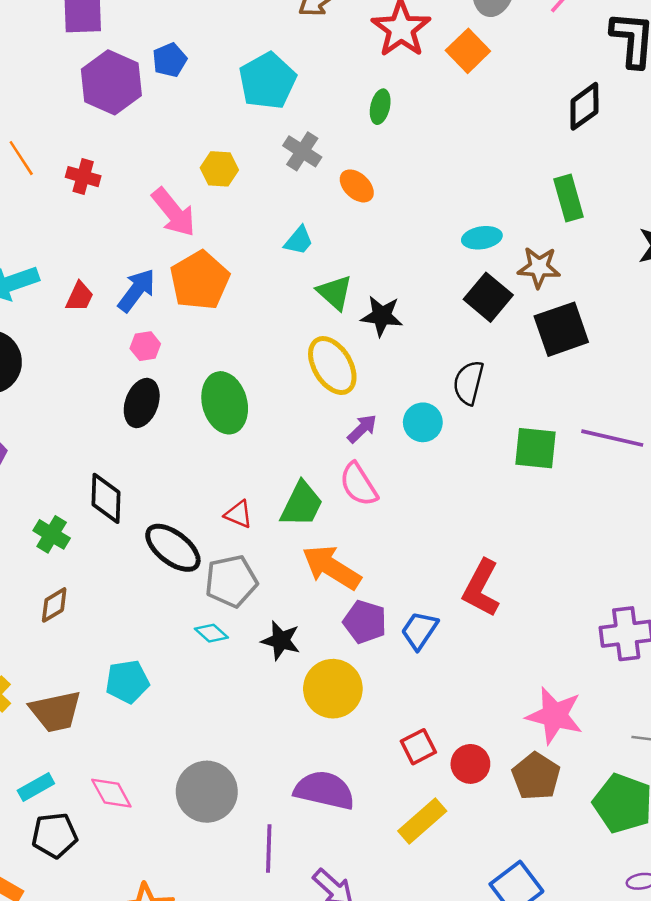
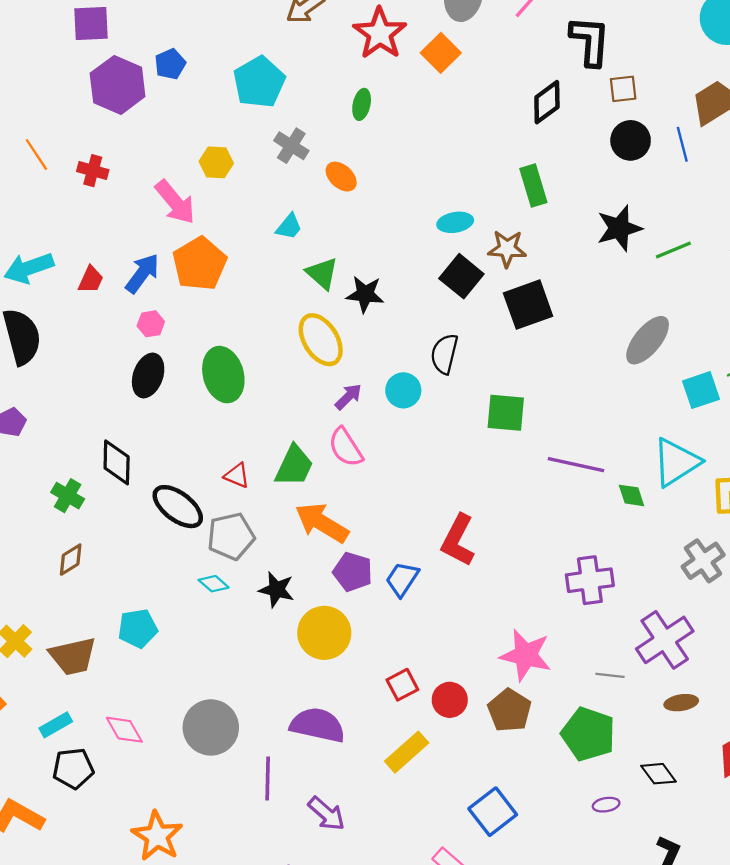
purple line: (612, 438) -> (576, 465), moved

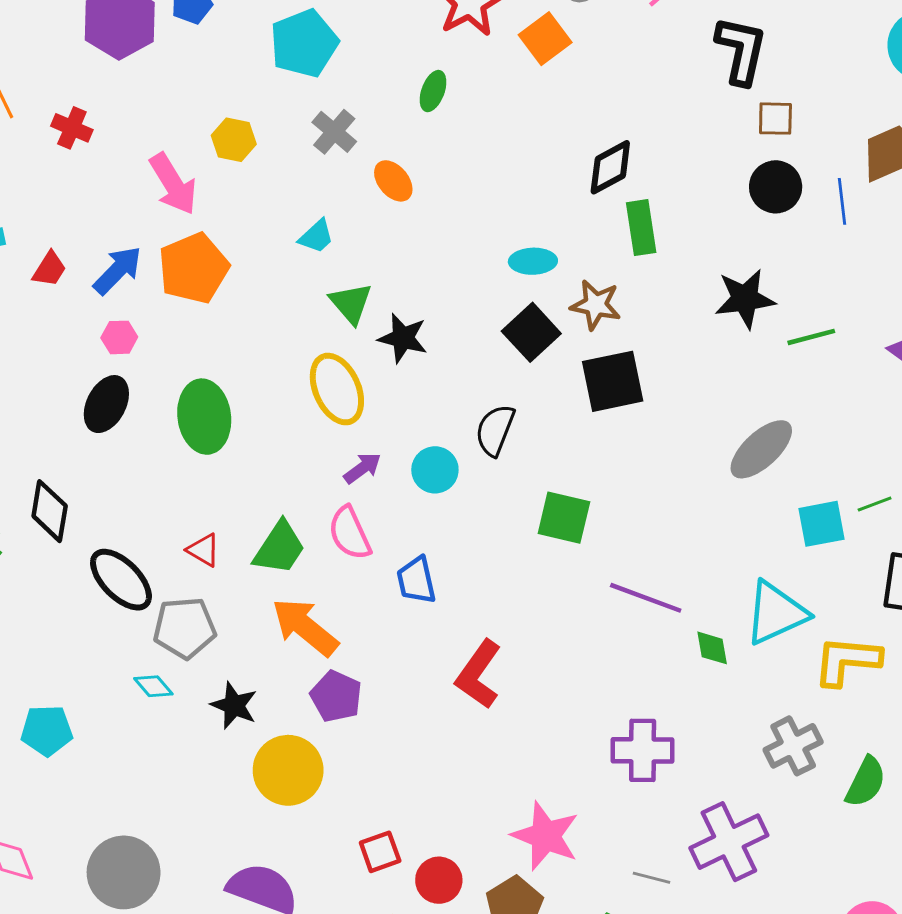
black diamond: (547, 102) -> (610, 167), moved
blue trapezoid: (402, 579) -> (416, 580), moved, turned -54

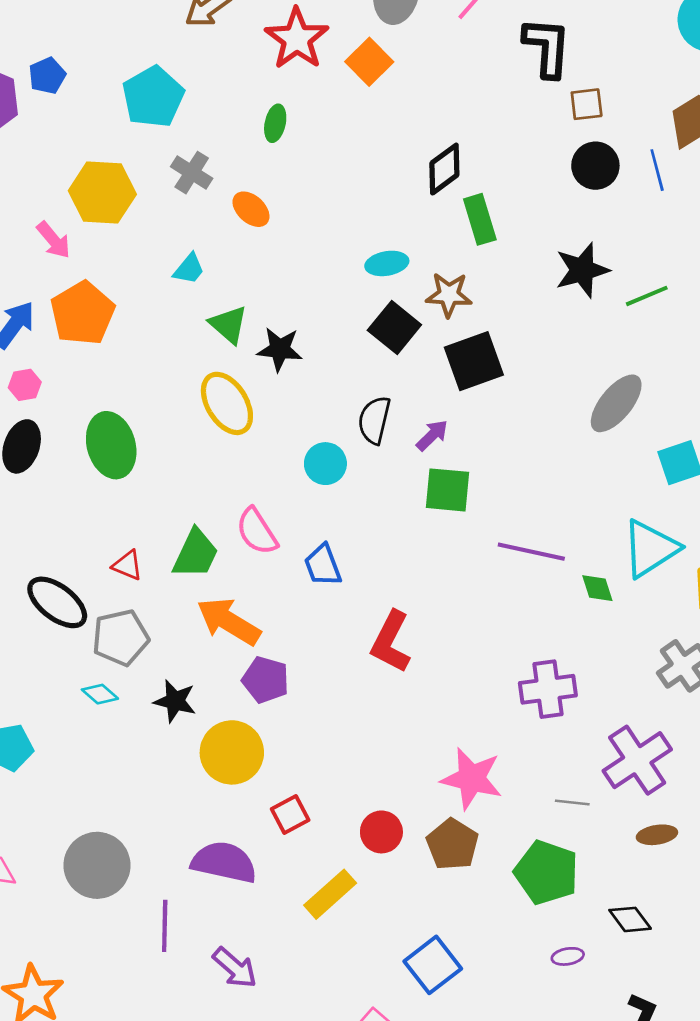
yellow hexagon: (234, 140) -> (102, 193), size x1.6
pink arrow: (173, 184) -> (53, 240), size x0.7
purple arrow: (362, 468) -> (432, 435), moved
red square: (380, 852) -> (290, 814), moved

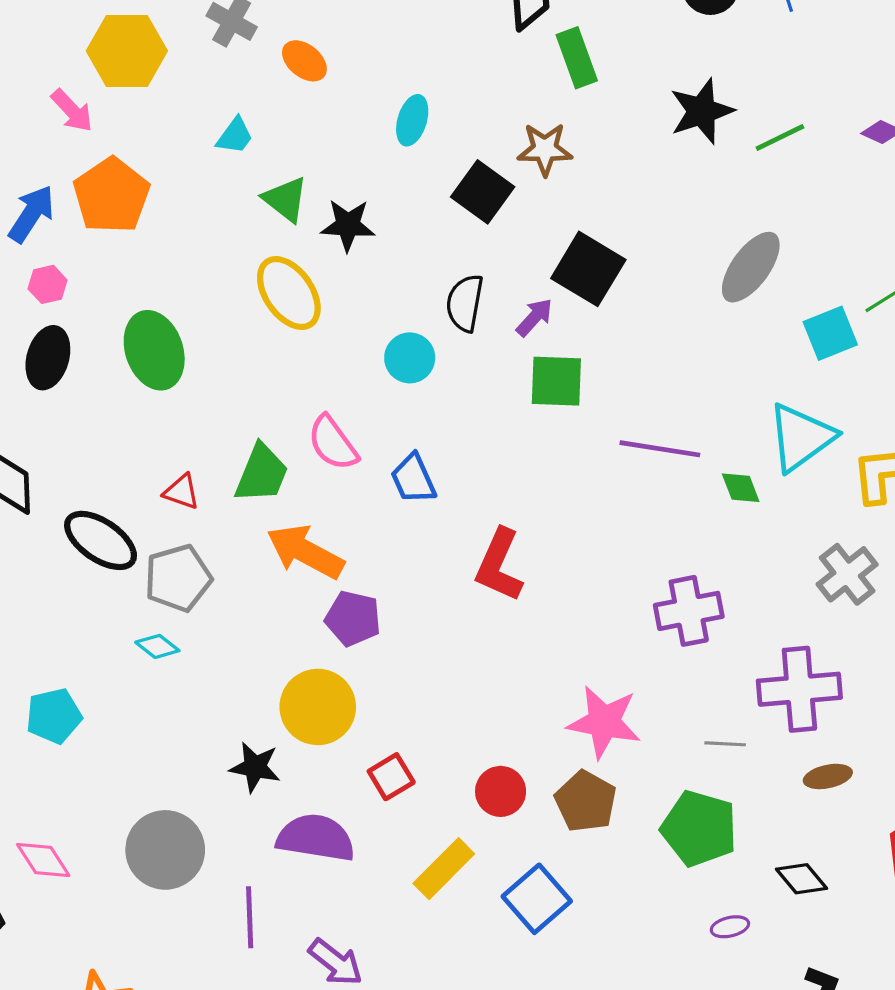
cyan ellipse: (387, 263) -> (412, 120), moved, turned -60
black square: (474, 361) -> (588, 269), moved, turned -36
black star: (175, 701) -> (255, 767), moved
purple cross: (637, 760) -> (799, 689), turned 32
blue square: (433, 965) -> (537, 899), moved

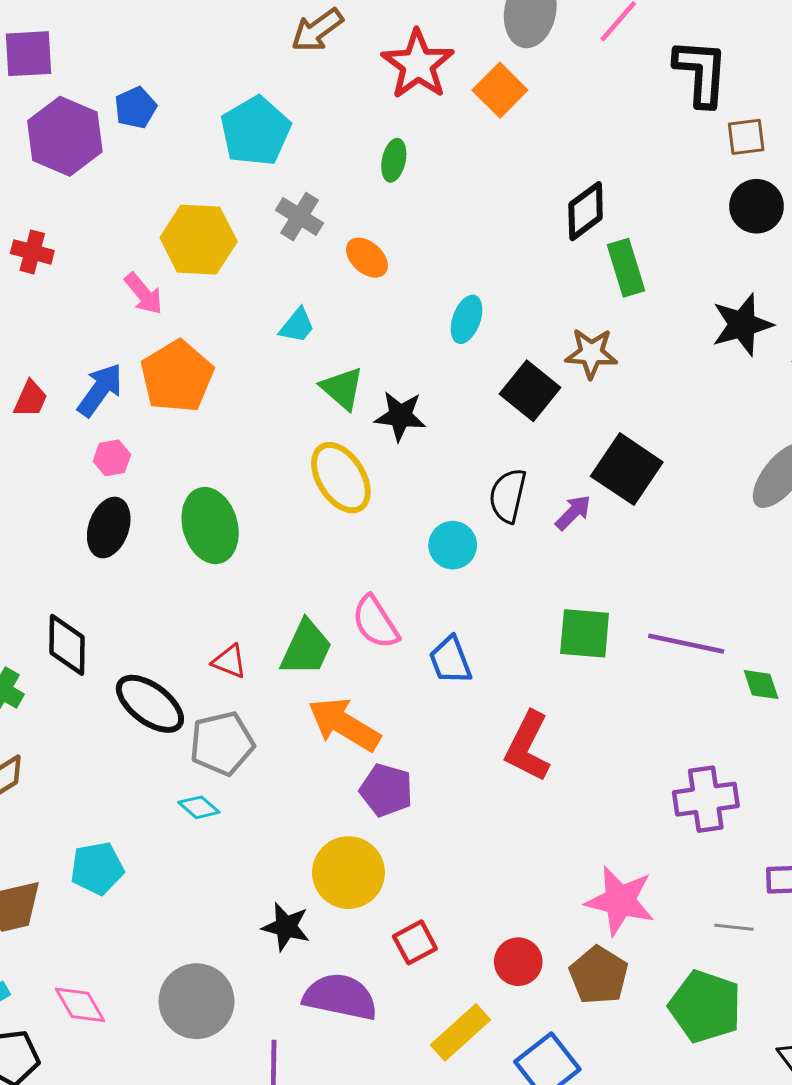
green square: (556, 381) -> (585, 633), moved

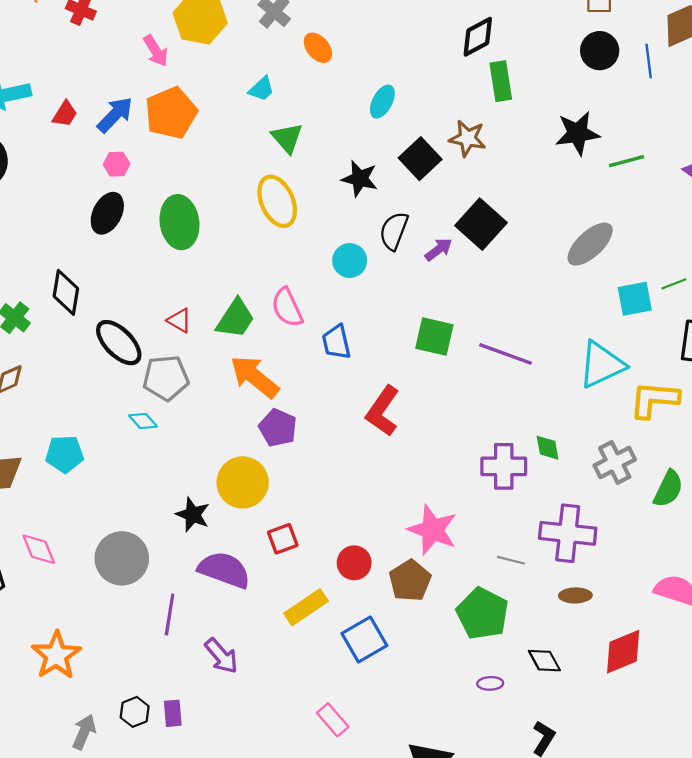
black star: (400, 416) -> (360, 179), moved
green diamond: (761, 685) -> (548, 448), moved

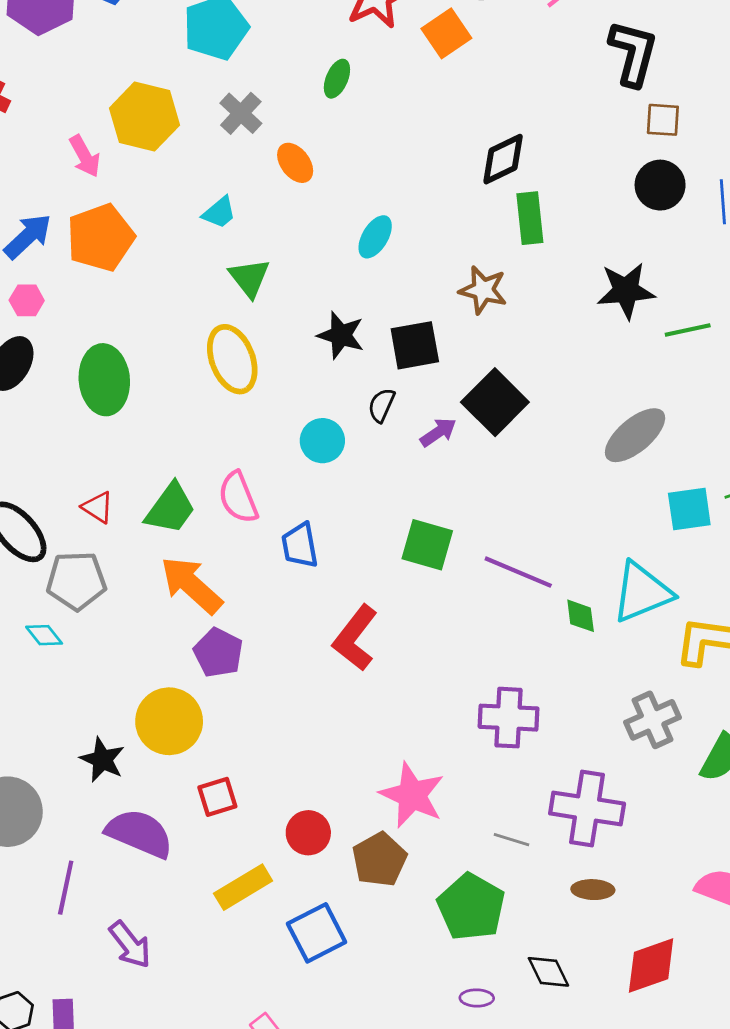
black square: (420, 159) -> (415, 345), moved, turned 30
black semicircle: (394, 231) -> (381, 405), size x0.7
green diamond: (548, 448) -> (581, 616), moved

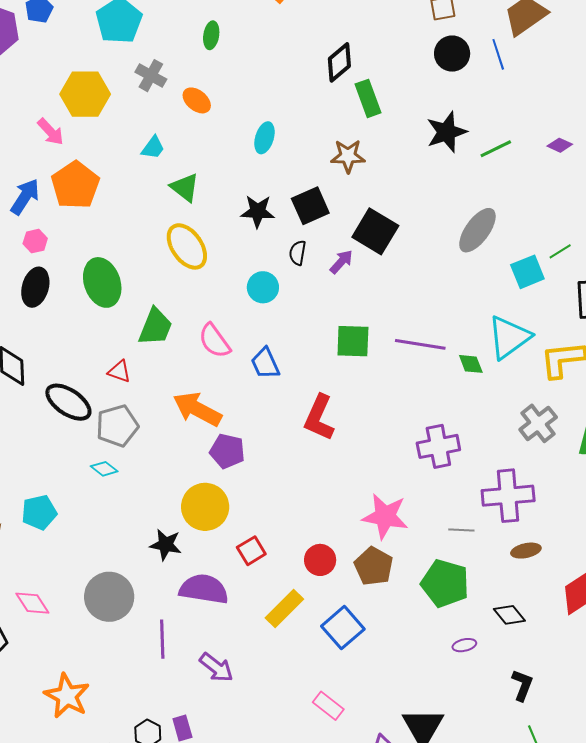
green trapezoid: (170, 508) -> (155, 327), moved

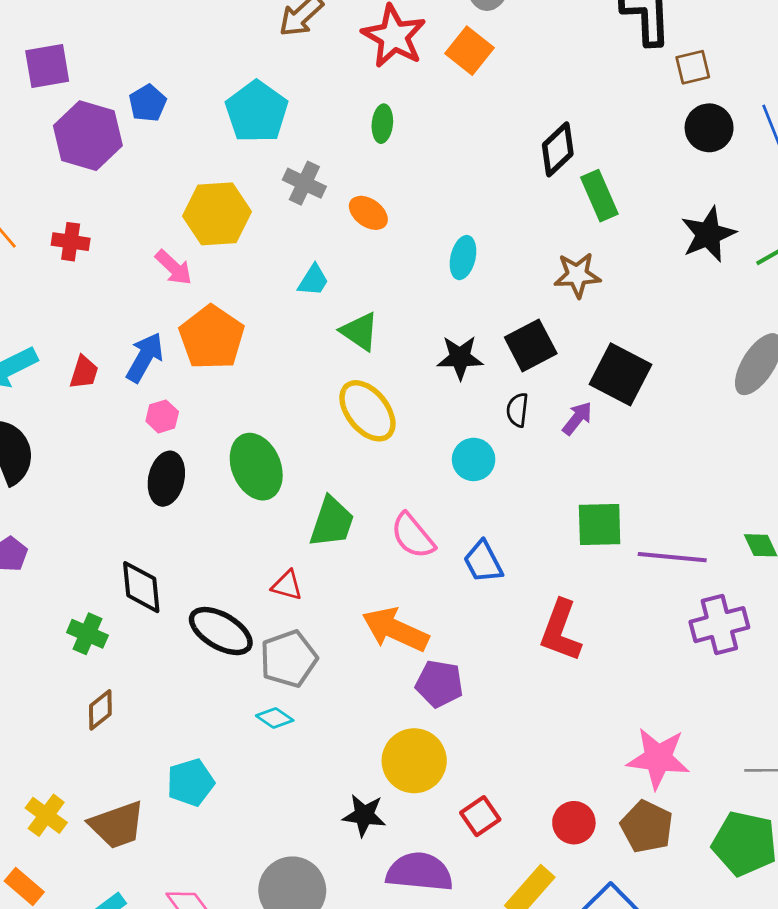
purple line: (420, 344) -> (672, 557), moved
purple cross: (438, 446) -> (719, 625), moved

